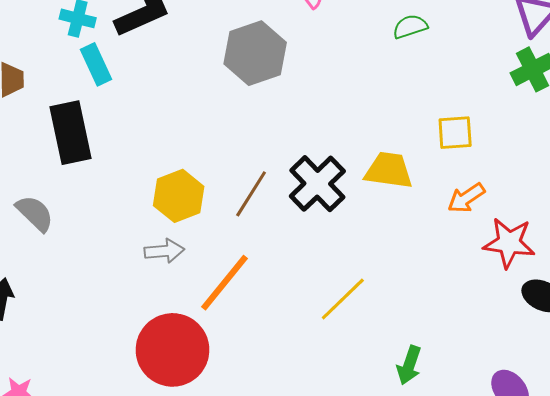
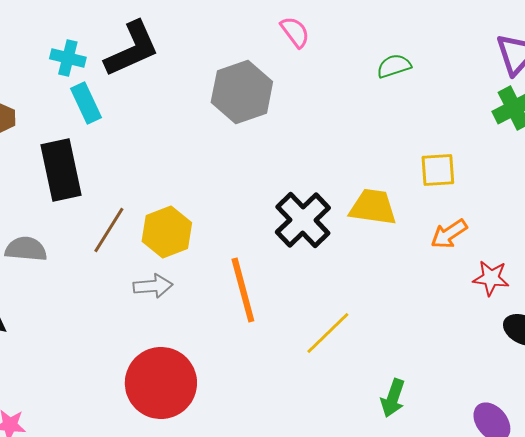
brown line: (251, 194) -> (109, 230), moved
gray semicircle: (35, 213) -> (26, 249), turned -39
red star: (509, 243) -> (491, 278), size x0.7
orange line: (225, 283) -> (243, 290), moved, turned -54

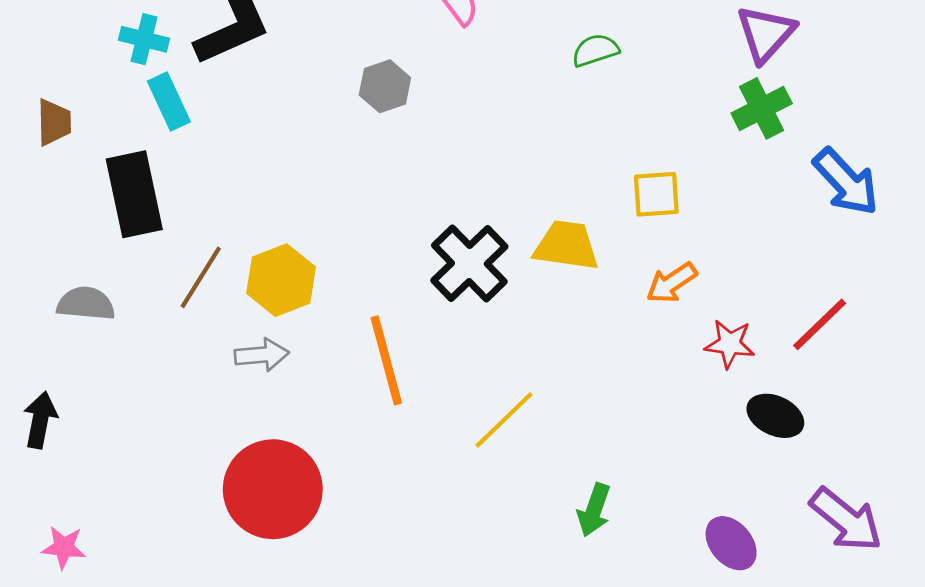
gray hexagon: (242, 92) -> (385, 86), size x0.6

